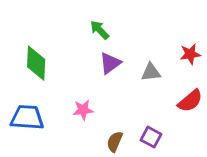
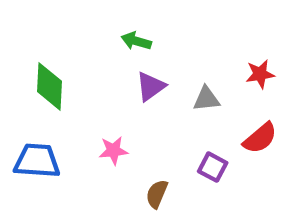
green arrow: (100, 30) -> (136, 41), turned -30
purple square: (151, 137) -> (213, 167), moved

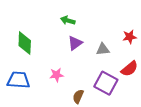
purple square: (213, 167) -> (106, 83), size x1.6

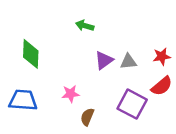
red star: (130, 37) -> (162, 56), moved
purple triangle: (75, 43) -> (104, 60), moved
brown semicircle: (78, 96) -> (87, 117), moved

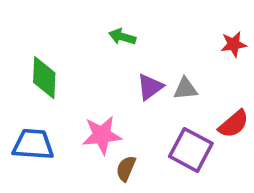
red star: (162, 56) -> (234, 44), moved
pink star: (71, 94) -> (102, 135), size x1.5

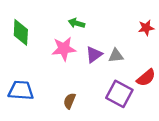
green diamond: (44, 78) -> (21, 32), moved
pink star: (102, 135) -> (64, 49), moved
brown semicircle: (126, 169) -> (70, 101), moved

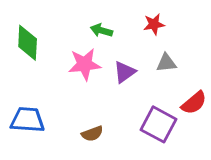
red star: (146, 28) -> (154, 24), moved
gray triangle: (116, 56) -> (166, 63), moved
brown semicircle: (70, 101) -> (92, 134), turned -133

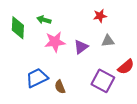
green arrow: (102, 30) -> (44, 20), moved
blue trapezoid: (28, 120) -> (37, 78), moved, turned -30
brown semicircle: (92, 134) -> (60, 87), turned 88

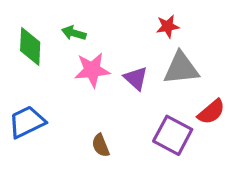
gray triangle: (108, 41) -> (181, 68), size x1.6
purple triangle: (81, 47) -> (136, 78), turned -42
blue trapezoid: (37, 78) -> (27, 122), moved

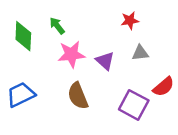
green arrow: (74, 33) -> (57, 26), turned 36
gray triangle: (181, 68) -> (140, 53), size x0.6
brown semicircle: (101, 145) -> (78, 96), moved, size x1.5

